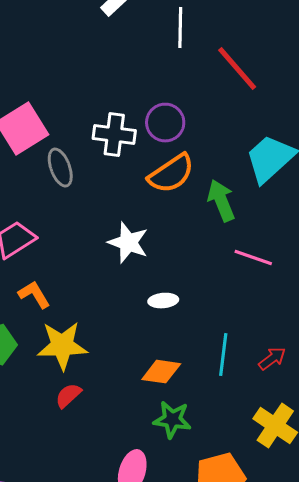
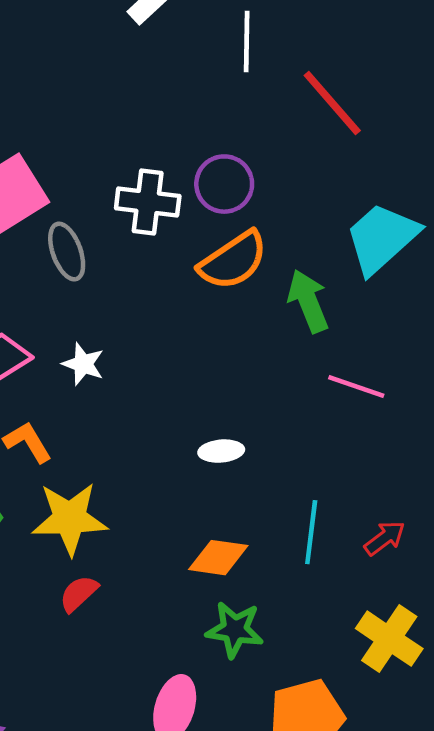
white star: (128, 243) -> (83, 364), moved, size x0.7

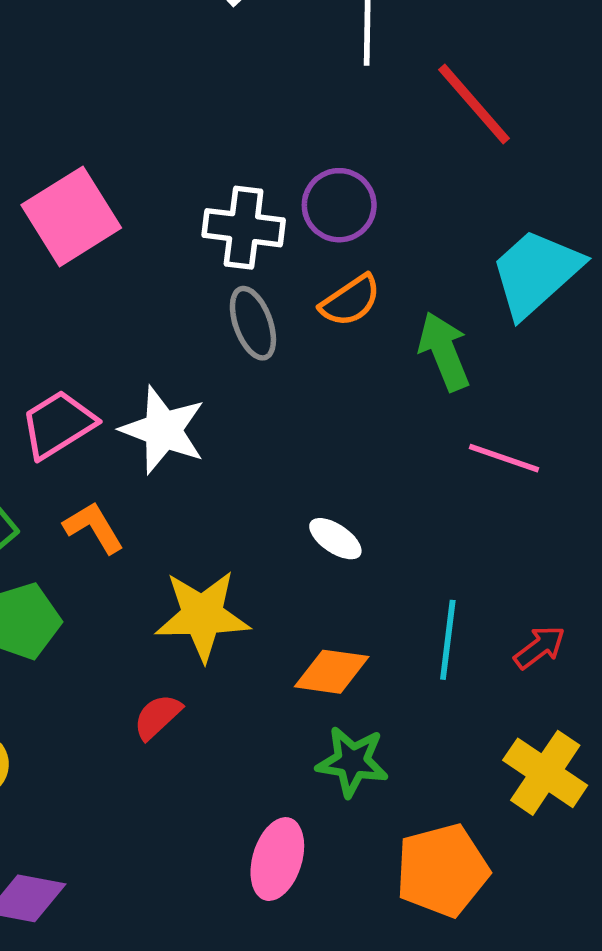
gray ellipse: (67, 252) -> (253, 323), moved
orange semicircle: (233, 261) -> (350, 301), size x0.7
white star: (83, 364) -> (163, 430), size x1.6
white ellipse: (221, 451) -> (335, 539), turned 39
yellow star: (70, 519) -> (202, 615), moved

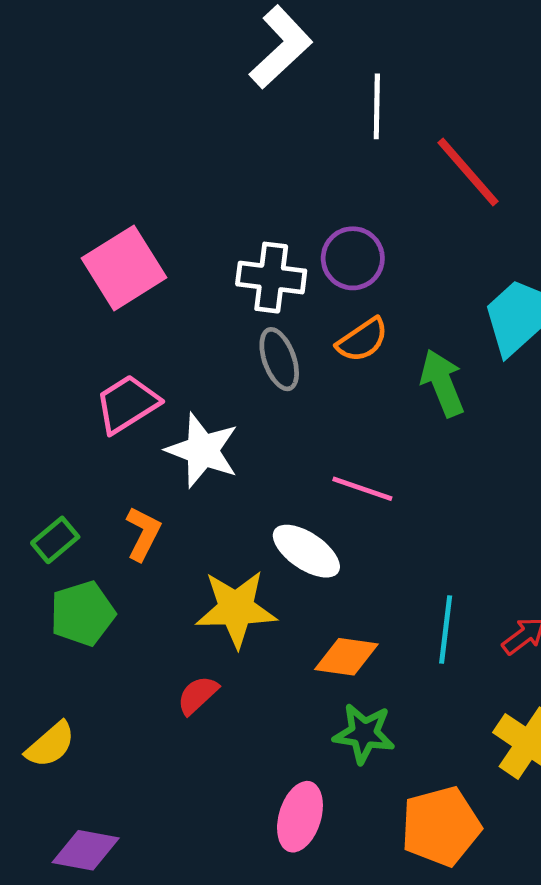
pink trapezoid: (58, 424) -> (127, 404), moved
pink line: (504, 458) -> (362, 489), moved
orange L-shape: (94, 527) -> (143, 534), turned 58
white ellipse: (335, 539) -> (306, 551), moved, size x1.5

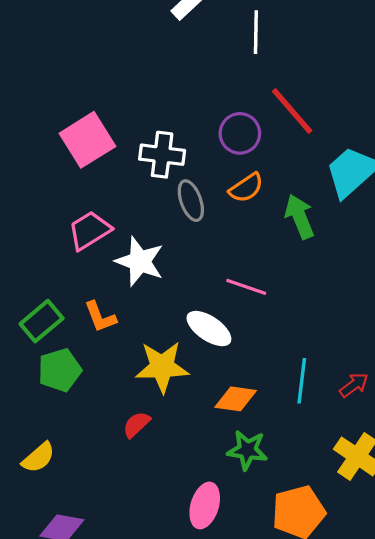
red line: (468, 172) -> (292, 111), moved
white cross: (271, 278) -> (162, 155), moved
orange L-shape: (143, 534) -> (100, 317), turned 132
green rectangle: (55, 540) -> (42, 321), size x1.4

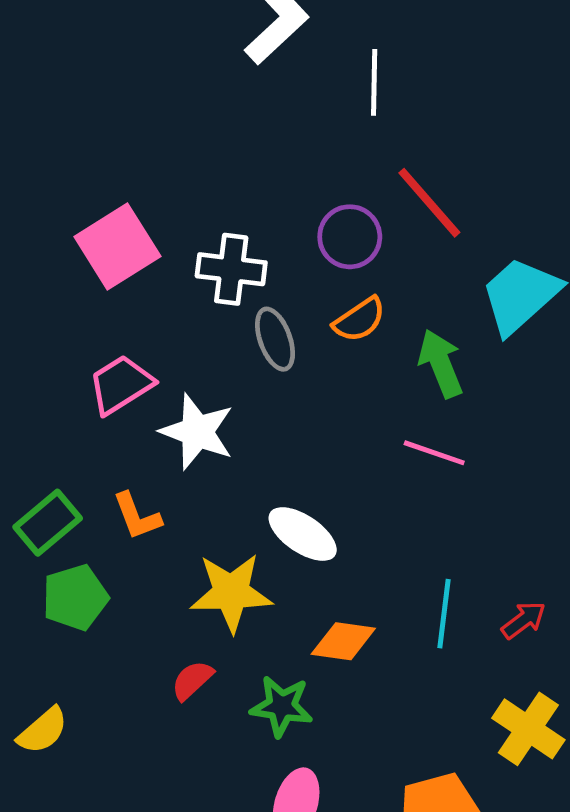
pink line: (246, 287) -> (434, 453), moved
green star: (247, 450) -> (282, 706), moved

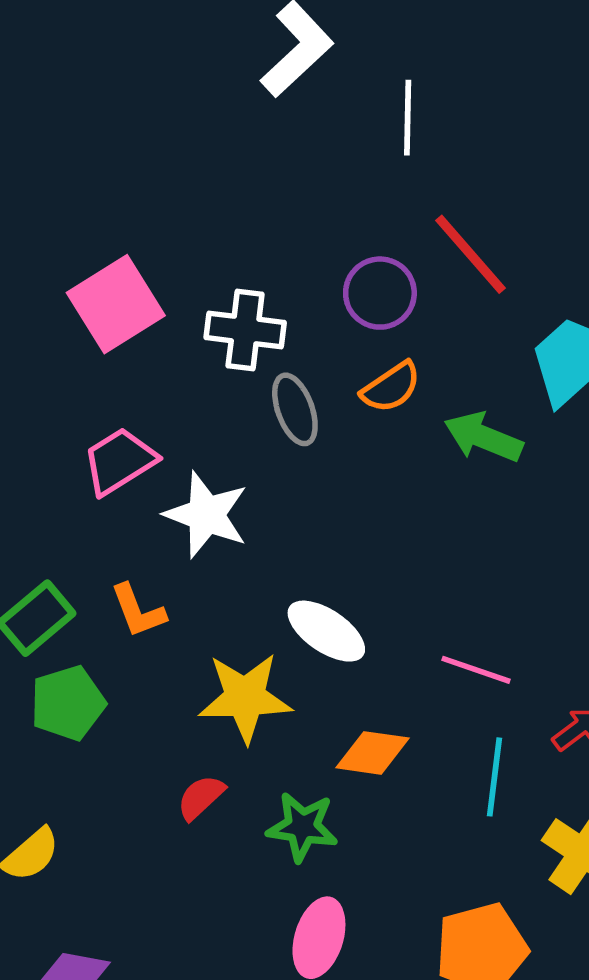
green arrow: (441, 363) -> (483, 437), turned -46
pink line: (434, 453) -> (476, 670), moved
cyan line: (444, 614) -> (494, 777), moved

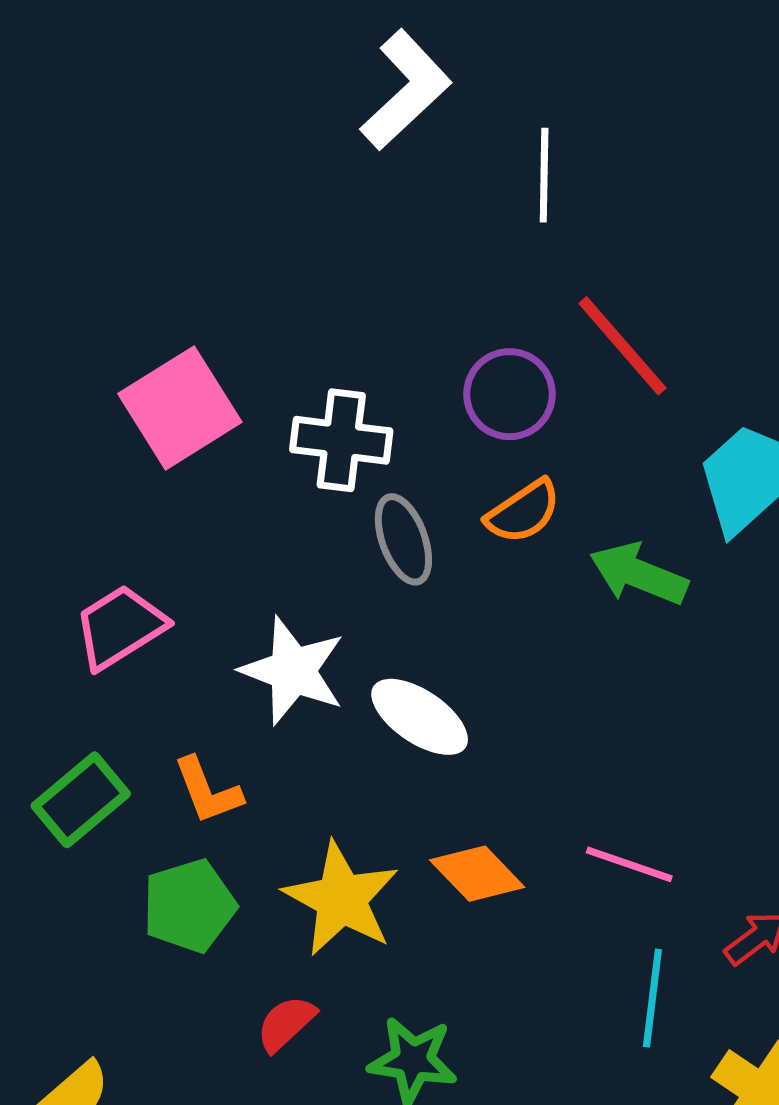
pink trapezoid: (119, 461) -> (120, 627), moved
white ellipse: (326, 631) -> (420, 717), moved
yellow star: (245, 698) -> (341, 899), turned 30
green pentagon: (68, 703) -> (189, 906), moved
orange diamond: (373, 753) -> (477, 874), moved, turned 38

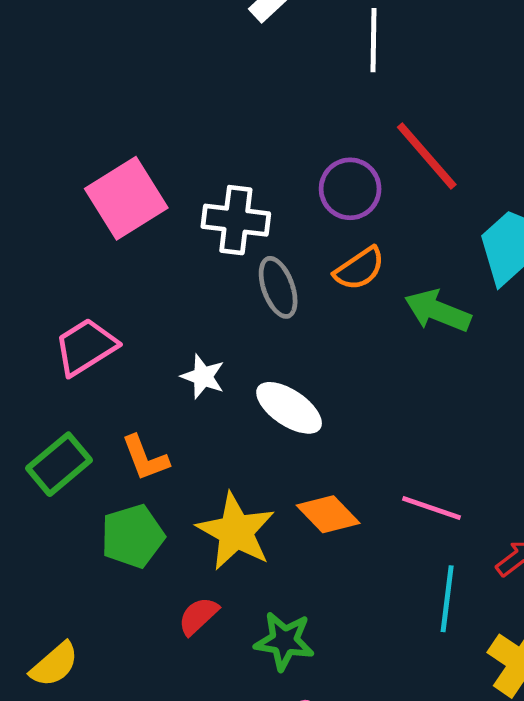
white star: (293, 671) -> (203, 377), size x0.6

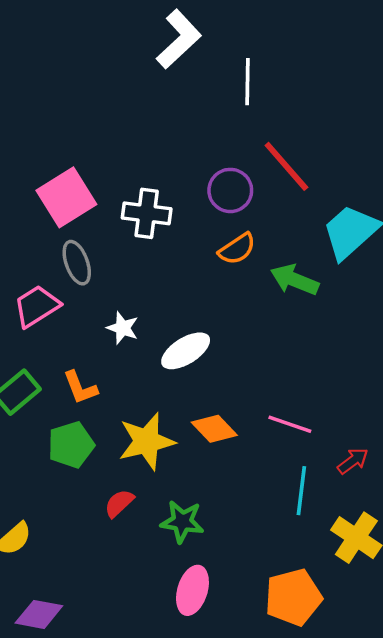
gray ellipse: (278, 287) -> (77, 263), moved
white ellipse: (289, 408) -> (186, 351), turned -66
yellow star: (236, 531) -> (147, 441), turned 30

